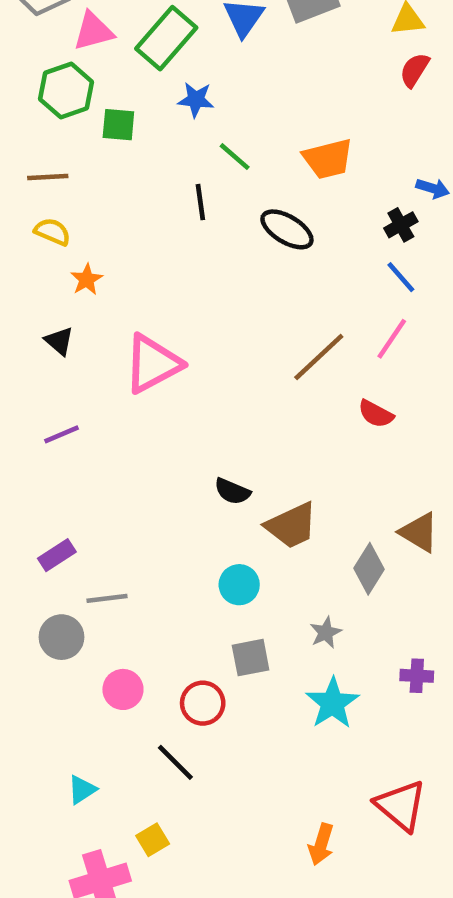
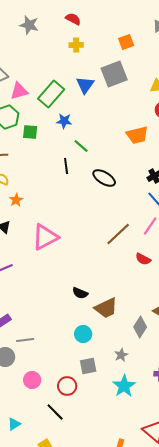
orange trapezoid: (328, 159) -> (137, 135), moved

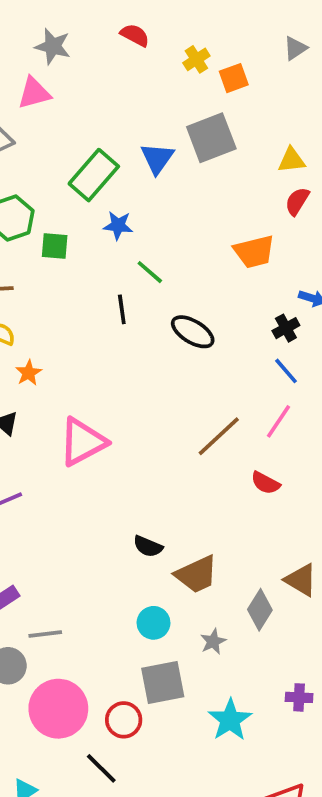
yellow cross: (76, 45) -> (196, 59), moved, turned -32
pink triangle: (19, 91) -> (34, 93), moved
gray star: (121, 355) -> (213, 642), moved
gray square: (88, 366) -> (163, 683), size x1.4
pink circle: (32, 380) -> (58, 709), size x1.8

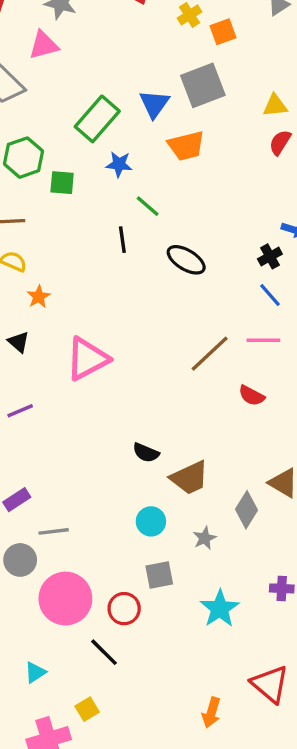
orange trapezoid: (254, 252) -> (186, 146), moved
pink line: (279, 421) -> (263, 340), turned 56
gray square: (163, 683) -> (159, 575), size x0.7

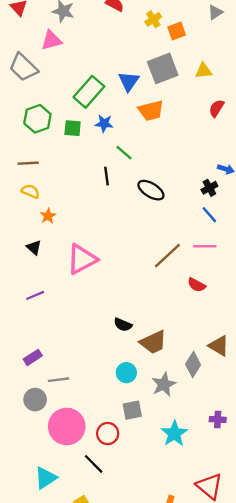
yellow triangle: (275, 106) -> (204, 71), moved
green square: (62, 183) -> (73, 128), moved
gray star: (205, 538) -> (164, 384), size x1.5
cyan triangle: (35, 672) -> (46, 478), size x1.5

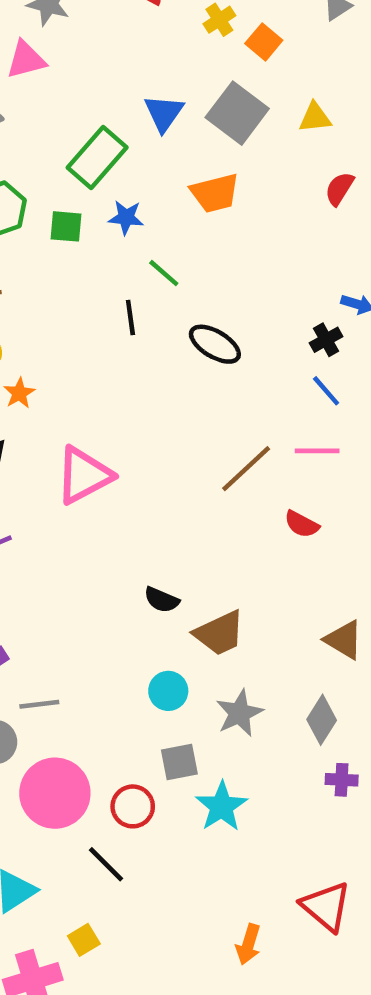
orange square: (177, 31) -> (264, 42), turned -30
gray square: (163, 68) -> (237, 113), turned -32
blue triangle: (129, 81) -> (164, 113), moved
gray diamond: (193, 364) -> (322, 720), moved
cyan star: (174, 434) -> (222, 806), moved

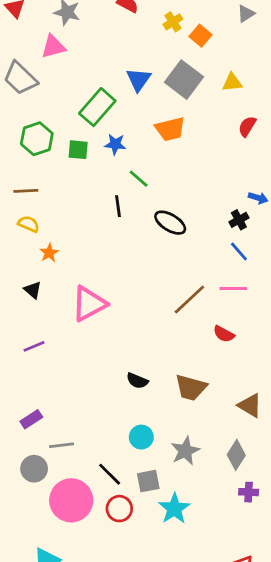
brown trapezoid: (219, 633) -> (191, 388), moved, turned 40
black line: (106, 864) -> (110, 474), moved

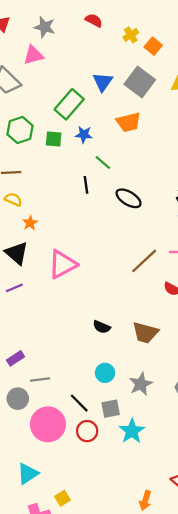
black triangle: (33, 290) -> (17, 253), size x1.6
purple line: (34, 346) -> (14, 288), moved

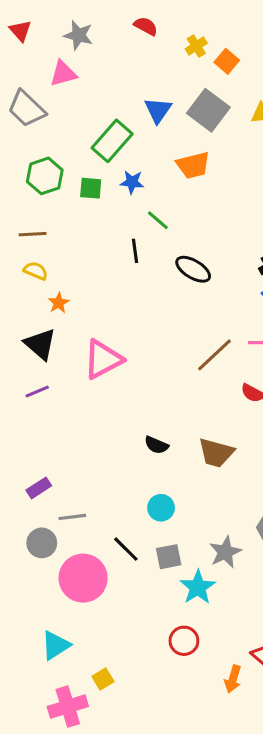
gray star: (141, 384) -> (225, 552), moved
red circle: (87, 431) -> (184, 641), moved
orange arrow: (145, 500) -> (233, 679), moved

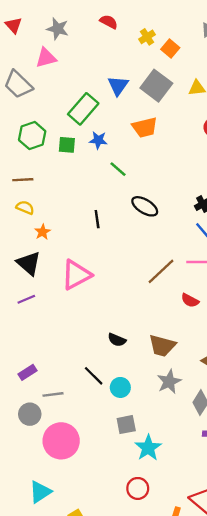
black line: (135, 251) -> (97, 219), moved
black line: (126, 549) -> (94, 376), moved
gray star: (225, 552) -> (169, 382), moved

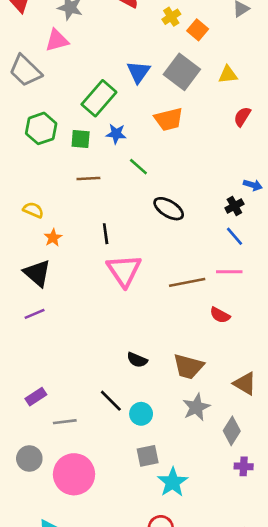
brown line: (23, 180) -> (88, 178), moved
black line: (97, 219) -> (106, 234), moved
brown line: (161, 271) -> (187, 282), turned 32
pink triangle: (76, 275) -> (124, 270), moved, turned -36
gray circle: (30, 414) -> (29, 458), moved

